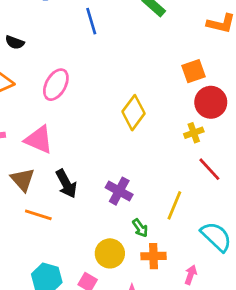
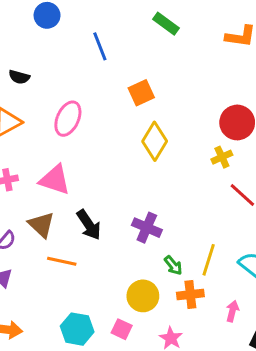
orange square: (194, 71) -> (141, 93), moved
yellow line: (174, 205) -> (209, 260), moved

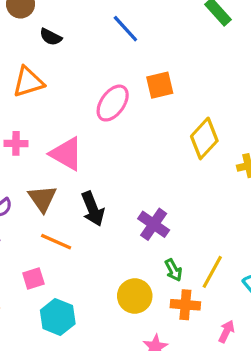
blue line: (100, 46) -> (125, 29), moved, turned -32
orange square: (141, 93) -> (160, 85), moved
pink ellipse: (68, 119) -> (113, 103), moved
yellow diamond: (155, 141) -> (204, 138), moved
pink square: (122, 329) -> (33, 278), moved, turned 36

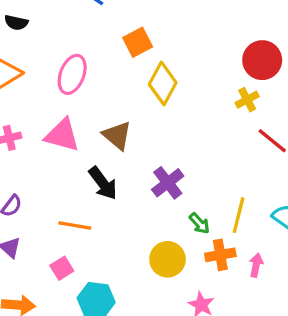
pink ellipse: (113, 103) -> (72, 74), moved
yellow diamond: (204, 138) -> (163, 83), moved
brown triangle: (42, 199) -> (117, 135), moved
purple cross: (154, 224) -> (168, 183), turned 32
pink arrow: (226, 331) -> (256, 265), moved

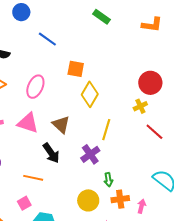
orange square: (138, 42) -> (76, 69), turned 36
yellow line: (239, 215) -> (106, 130), moved
green arrow: (199, 223) -> (108, 180), turned 32

